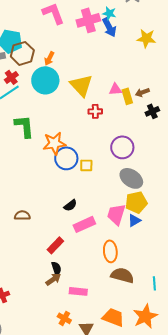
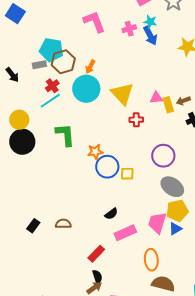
pink cross: (88, 20) -> (129, 29), size x0.6
orange star: (54, 143) -> (95, 152), size x0.7

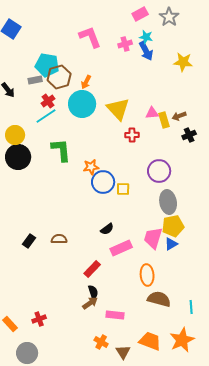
gray ellipse: (172, 187) -> (168, 202), turned 45

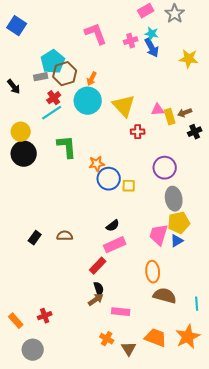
cyan pentagon: (47, 65) -> (53, 62), turned 30
pink rectangle: (121, 248) -> (115, 245), moved

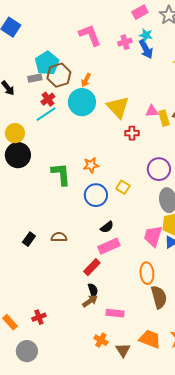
green L-shape: (67, 147) -> (61, 174), moved
blue circle: (109, 179) -> (96, 195), moved
yellow square: (129, 186) -> (123, 187), turned 32
brown semicircle: (165, 296) -> (159, 297), turned 60

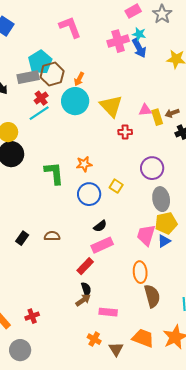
pink L-shape: (90, 35) -> (70, 27), moved
pink cross: (125, 42) -> (118, 41), size x1.5
gray rectangle: (35, 78) -> (28, 77), size x1.5

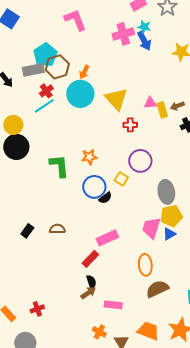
purple circle: (152, 168) -> (140, 161), moved
black semicircle: (100, 226) -> (105, 198), moved
brown semicircle: (152, 296) -> (157, 289), turned -100

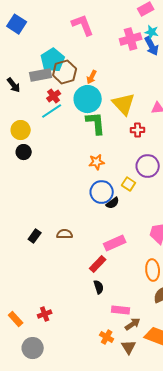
black circle: (16, 147) -> (24, 152), size x0.6
green L-shape: (59, 166) -> (96, 123), moved
brown arrow: (88, 293) -> (133, 324), moved

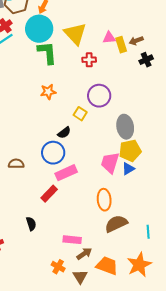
blue circle: (102, 192) -> (53, 153), moved
black semicircle: (99, 287) -> (31, 224), moved

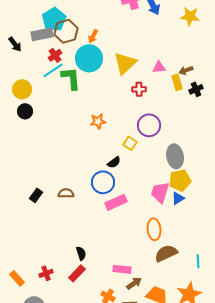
yellow triangle: (75, 34) -> (125, 63), turned 30
yellow rectangle: (121, 45) -> (177, 82), moved
green L-shape: (47, 53) -> (71, 78), moved
red rectangle: (49, 194) -> (77, 273), moved

